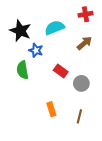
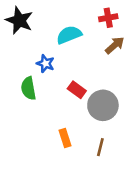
black star: (20, 31) -> (19, 20), moved
brown arrow: (84, 43) -> (115, 45), moved
gray circle: (81, 83) -> (103, 105), size x1.5

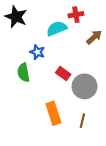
red cross: (108, 18) -> (76, 15), moved
orange rectangle: (65, 138) -> (53, 113), size x1.5

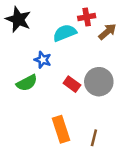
brown arrow: (94, 37) -> (107, 32), moved
green semicircle: (23, 72) -> (27, 83), turned -108
gray circle: (85, 86) -> (99, 82), moved

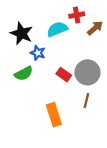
black star: (18, 19) -> (21, 33), moved
brown line: (94, 138) -> (86, 100), moved

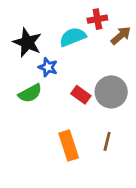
brown line: (86, 100) -> (107, 141), moved

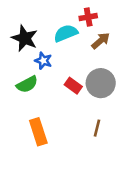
brown arrow: (121, 36) -> (101, 41), moved
orange rectangle: (69, 146) -> (38, 132), moved

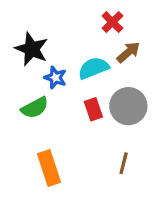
red cross: (88, 17) -> (112, 22), turned -35
cyan semicircle: (66, 33) -> (93, 68), moved
red rectangle: (73, 86) -> (93, 109), turned 35

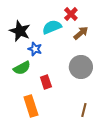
cyan semicircle: (93, 68) -> (52, 27), moved
red rectangle: (93, 109) -> (46, 82), moved
brown line: (124, 163) -> (84, 110), moved

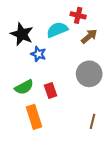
red cross: (71, 14) -> (78, 15), turned -32
green semicircle: (22, 68) -> (24, 87), moved

